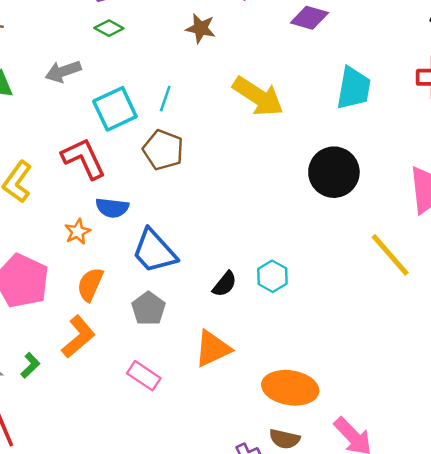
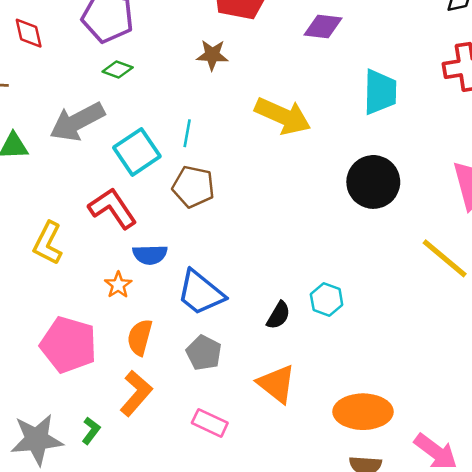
gray arrow: (63, 71) -> (77, 122), size x1.5
orange triangle: (213, 349) -> (277, 384), turned -48

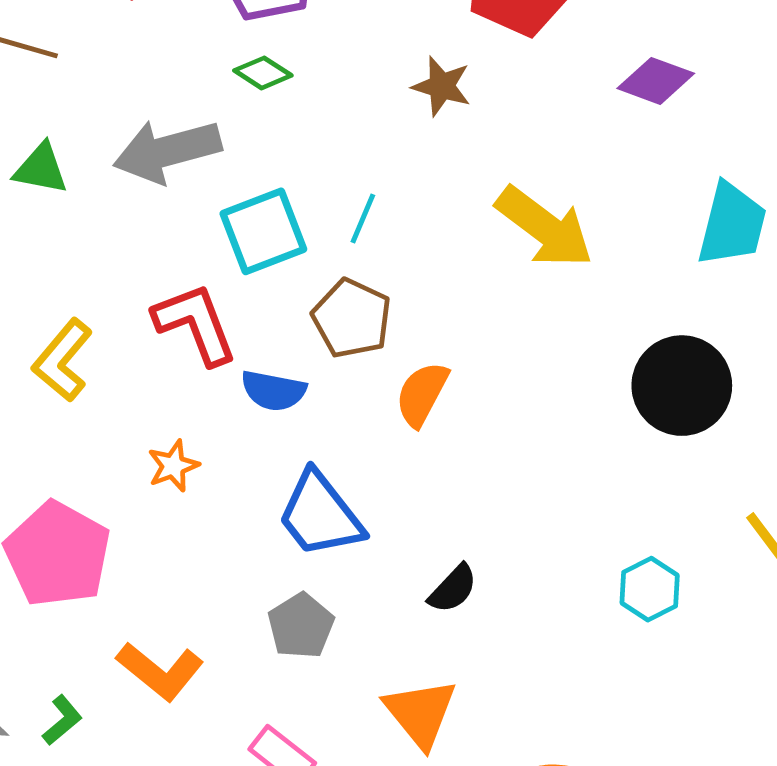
blue semicircle: (150, 255) -> (273, 391), moved
cyan hexagon: (327, 299) -> (650, 589), moved
orange semicircle: (140, 337) -> (422, 394), moved
orange L-shape: (136, 393) -> (160, 671), turned 75

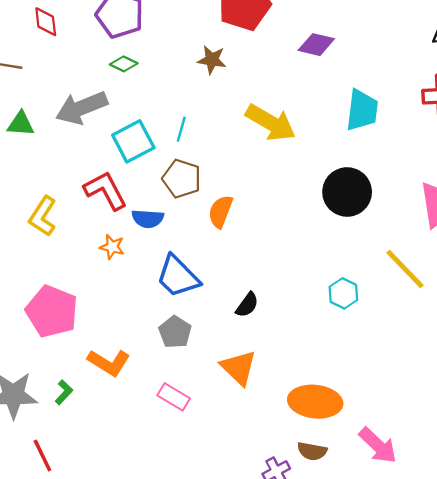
orange star: (173, 466) -> (112, 247), moved, turned -30

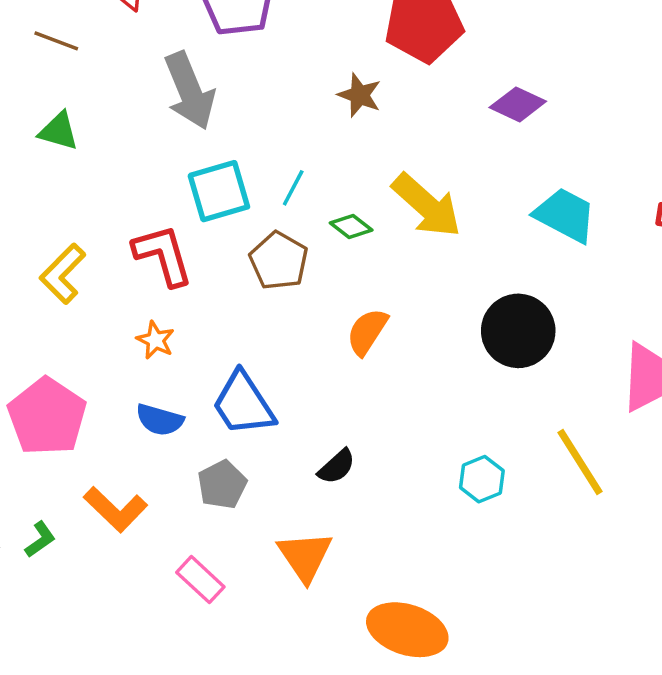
green diamond: (124, 64) -> (351, 227), moved
gray arrow: (82, 108) -> (190, 91), moved, turned -102
cyan trapezoid: (362, 110) -> (565, 215), turned -81
orange semicircle: (220, 212) -> (367, 332), moved
blue semicircle: (148, 219) -> (160, 420), moved

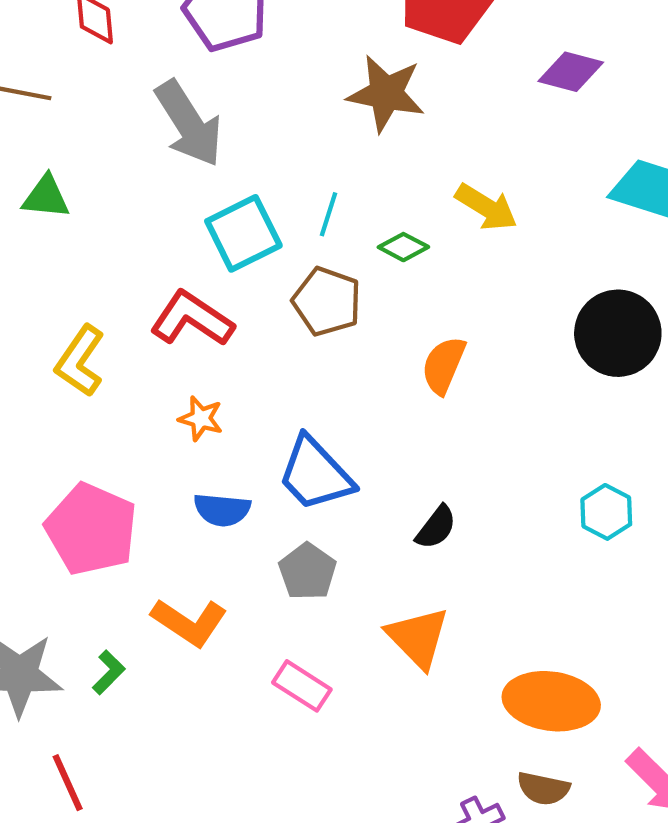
brown star: (360, 95) -> (386, 93), size x1.5
yellow arrow: (427, 205) -> (486, 207), size x0.7
red L-shape: (163, 255) -> (192, 319), turned -30

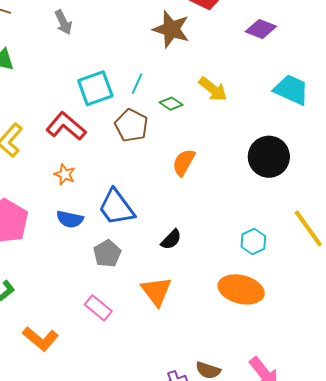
gray arrow: (189, 124) -> (63, 22), moved, size x0.6
orange L-shape: (189, 622) -> (40, 339), moved
orange ellipse: (551, 701) -> (241, 289), moved

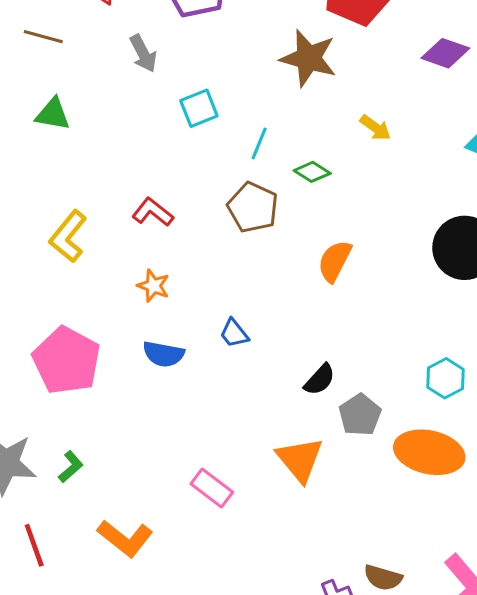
cyan square: (95, 88) -> (199, 108), moved, size x0.7
yellow arrow: (213, 89) -> (375, 128), moved, size x0.7
red L-shape: (66, 126) -> (153, 212), size x0.7
blue trapezoid: (116, 207) -> (234, 333), size x0.5
gray pentagon: (107, 254) -> (360, 415), moved

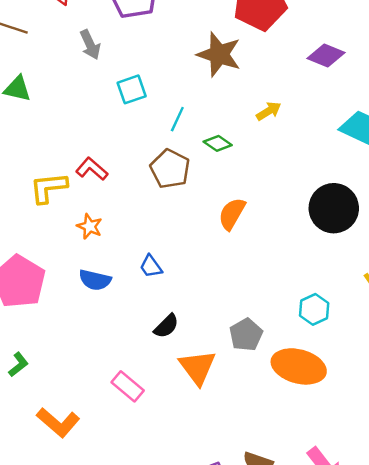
yellow arrow: (375, 128) -> (269, 111), turned -70
yellow L-shape: (68, 236) -> (48, 188), moved, turned 42
black semicircle: (320, 380) -> (166, 326), moved

